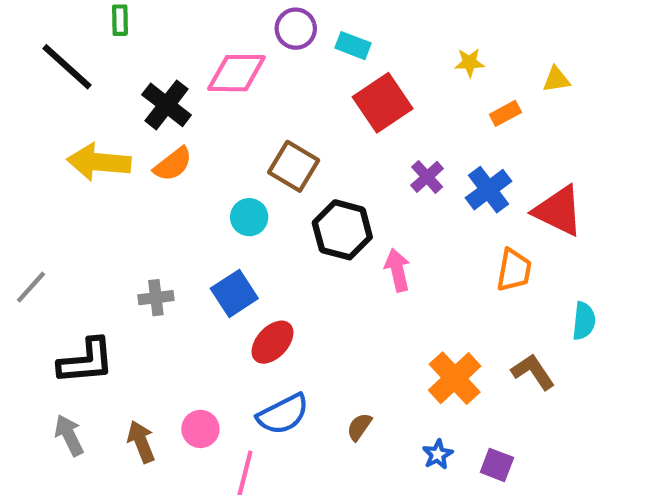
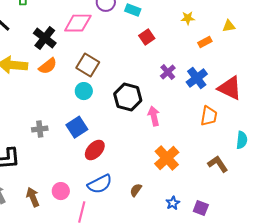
red square: (383, 103) -> (147, 37), size x0.6
brown square: (294, 166) -> (88, 65), moved
orange cross: (455, 378) -> (167, 158), moved

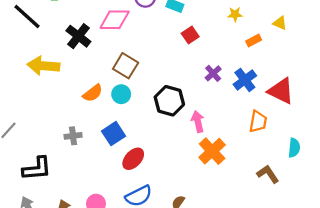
yellow triangle: (229, 26) -> (280, 23), turned 32
orange semicircle: (48, 66) -> (93, 93), moved
orange cross: (167, 158) -> (212, 151), moved

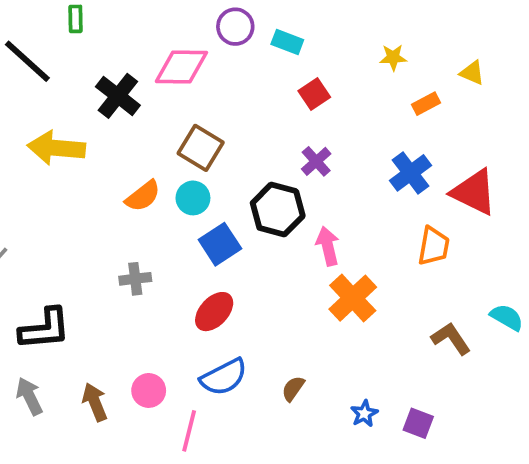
purple cross: (213, 73) -> (316, 161), moved
blue square: (114, 134) -> (220, 244), moved
gray cross: (73, 136) -> (135, 279), moved
cyan semicircle: (294, 148) -> (507, 317), moved, turned -66

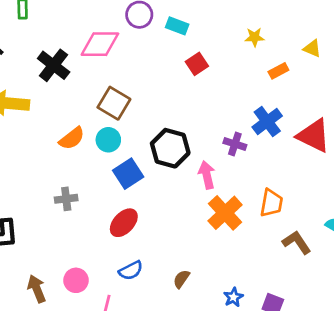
purple cross: (316, 161) -> (235, 144), moved, turned -30
orange trapezoid: (434, 246) -> (271, 203), moved
blue semicircle: (224, 377) -> (131, 271), size x0.7

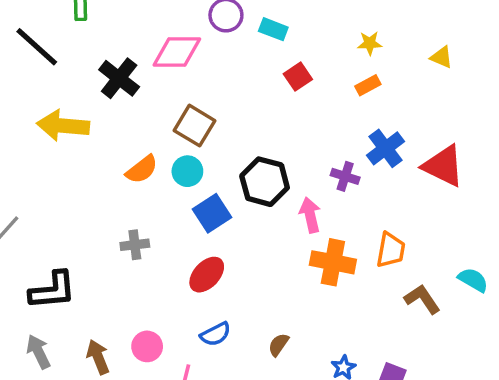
orange rectangle: (278, 71) -> (368, 85), moved
orange cross: (225, 213) -> (333, 262), turned -36

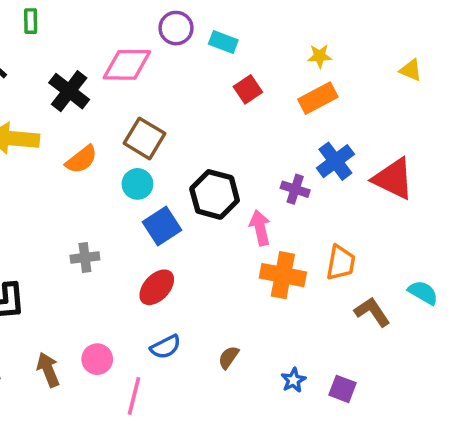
yellow triangle: (442, 57) -> (411, 70), moved
orange rectangle: (368, 85) -> (318, 98), size x1.5
orange semicircle: (142, 169) -> (81, 159), moved

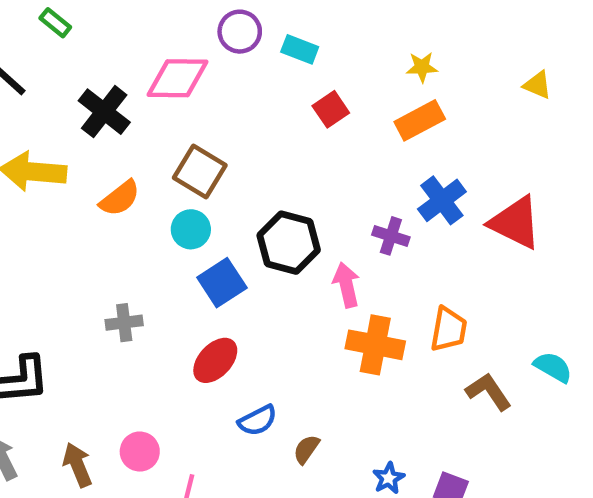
green rectangle: (31, 21) -> (55, 23), turned -50
blue semicircle: (166, 347) -> (258, 420), moved

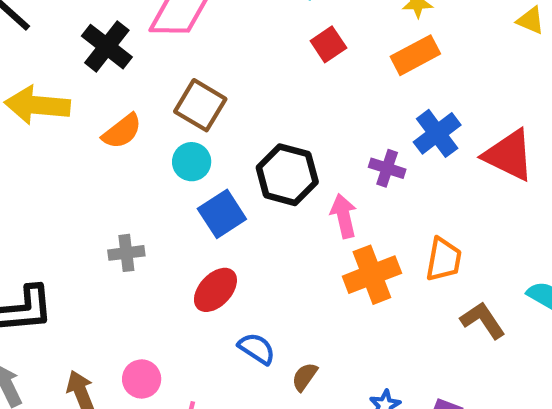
orange cross: (375, 345) -> (372, 275), turned -32
blue semicircle: (258, 420) -> (257, 349), turned -120

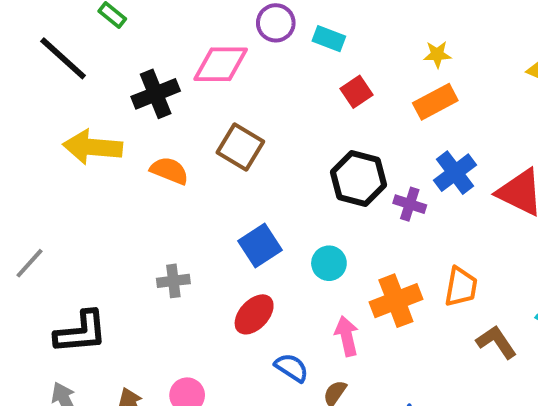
black cross: (107, 47) -> (156, 94), turned 30
orange semicircle: (122, 131) -> (169, 171), turned -120
cyan circle: (192, 162) -> (329, 263), moved
black hexagon: (287, 175) -> (359, 179), moved
pink arrow: (344, 216) -> (347, 336), moved

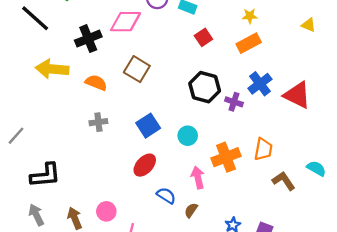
gray cross: (173, 281) -> (98, 122), moved

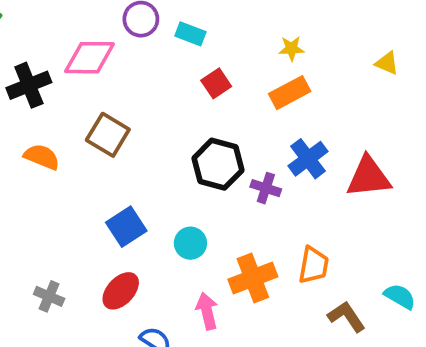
red triangle: (297, 95) -> (369, 177), turned -32
gray cross: (98, 122) -> (49, 296), moved, turned 30

